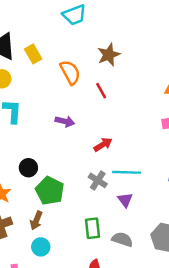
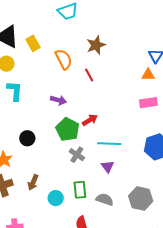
gray cross: (98, 180) -> (77, 155), moved
green pentagon: (50, 191) -> (68, 129), moved
cyan circle: (41, 247) -> (56, 198), moved

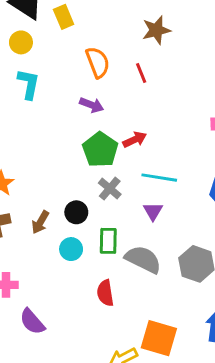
orange semicircle: (64, 59) -> (98, 62), moved
black circle: (27, 138) -> (76, 212), moved
gray semicircle: (105, 199) -> (143, 259), size x1.4

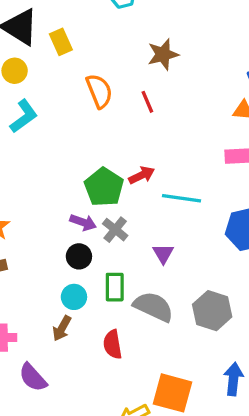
cyan L-shape: (29, 84) -> (24, 116), turned 44
purple arrow: (92, 105) -> (83, 222), moved
cyan line: (159, 178) -> (182, 198), moved
brown arrow: (40, 222) -> (62, 328), moved

